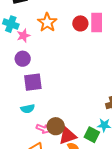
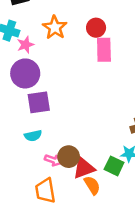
pink rectangle: (97, 22) -> (104, 50), moved
purple circle: (23, 59) -> (25, 73), size x1.5

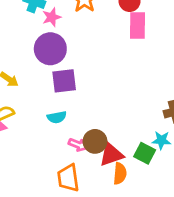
orange semicircle: (92, 185) -> (120, 174), turned 36

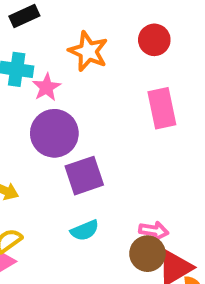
pink rectangle: (137, 25) -> (162, 108), moved
pink arrow: (78, 145) -> (154, 231), moved

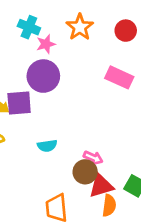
pink rectangle: (162, 108) -> (119, 77), turned -68
purple square: (84, 176) -> (19, 103), moved

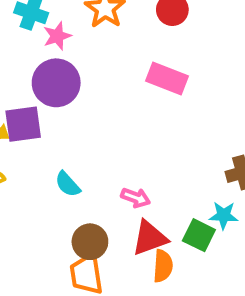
cyan semicircle: (47, 146) -> (68, 184), turned 60
brown circle: (85, 172) -> (90, 242), moved

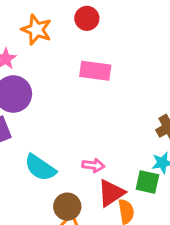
cyan semicircle: (68, 184) -> (40, 168), size x1.5

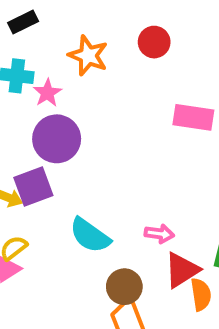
pink rectangle: (95, 71) -> (193, 117), moved

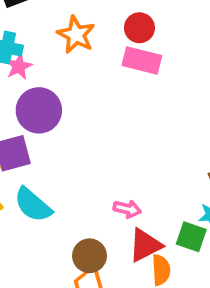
pink star: (47, 93) -> (19, 66), moved
pink rectangle: (193, 117) -> (142, 60), moved
cyan semicircle: (90, 235) -> (33, 205), moved

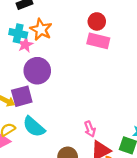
orange star: (76, 35) -> (41, 29), moved
pink arrow: (127, 209) -> (90, 129), turned 56

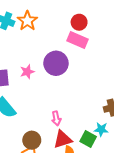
pink star: (25, 45) -> (27, 72), moved
purple circle: (37, 71) -> (56, 63), moved

